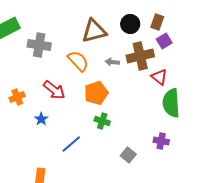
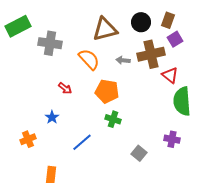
red arrow: (54, 90) -> (65, 88), size x0.6
orange pentagon: (96, 93) -> (107, 91), turned 30
orange cross: (17, 97) -> (28, 139), moved

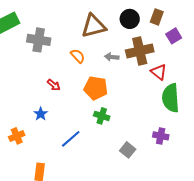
purple square: (175, 39) -> (174, 36), moved
orange semicircle: (89, 59) -> (78, 56), size x0.7

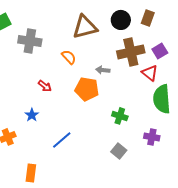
purple square: (174, 36) -> (160, 51), moved
gray arrow: (112, 57) -> (103, 70), moved
green cross: (102, 116) -> (120, 116), moved

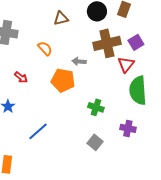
brown triangle: (85, 27) -> (61, 18), size x0.6
red triangle: (150, 73) -> (126, 64), turned 30

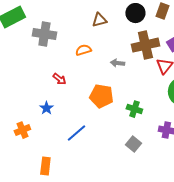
orange semicircle: (45, 48) -> (83, 50), turned -63
orange pentagon: (63, 80) -> (101, 96), moved

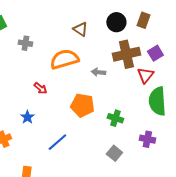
brown triangle: (99, 20) -> (80, 29), turned 49
gray cross: (44, 34) -> (25, 43), size x0.6
orange semicircle: (83, 50) -> (64, 59), size x1.8

